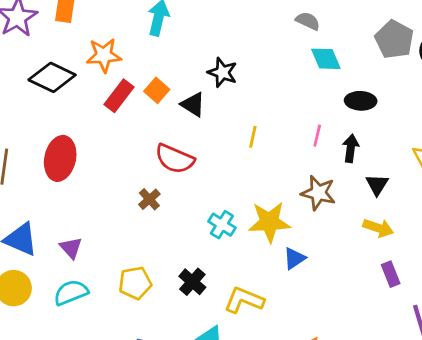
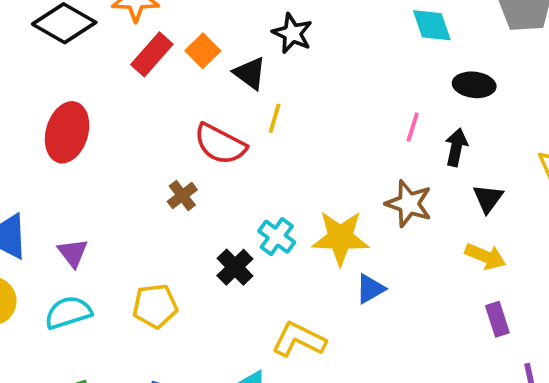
yellow line: (253, 137) -> (275, 118), moved
black cross: (192, 282) -> (235, 267), moved

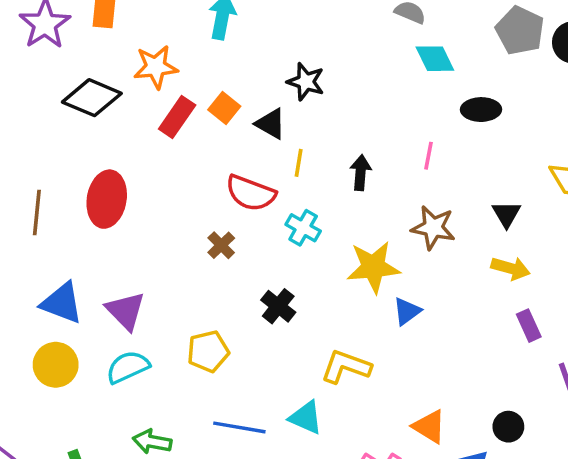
black arrow: (456, 147) -> (361, 173), moved
cyan cross: (277, 237) -> (303, 228), moved
purple triangle: (73, 253) -> (125, 311), size x1.4

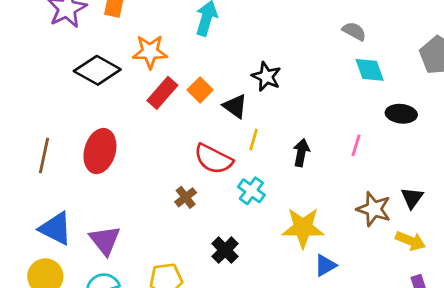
brown star: (433, 228) -> (374, 209), moved

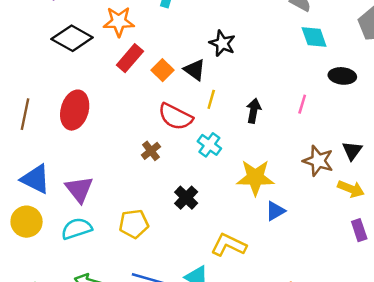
orange square: (200, 90) -> (162, 70), moved

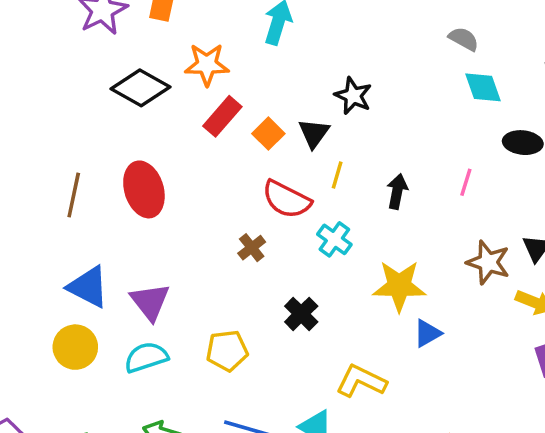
black triangle: (195, 70) -> (314, 133), turned 30
red ellipse: (75, 110) -> (144, 189), turned -33

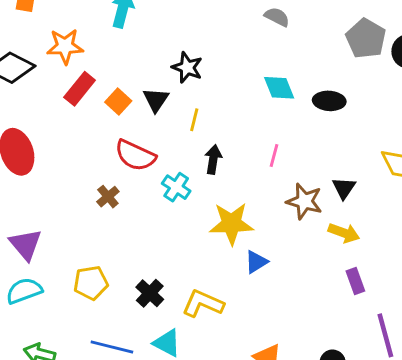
cyan diamond: (483, 87) -> (279, 88), moved
yellow line: (337, 175) -> (194, 120), moved
pink line: (466, 182) -> (274, 156), moved
black arrow: (397, 191) -> (213, 159), moved
black cross: (301, 314) -> (150, 293), moved

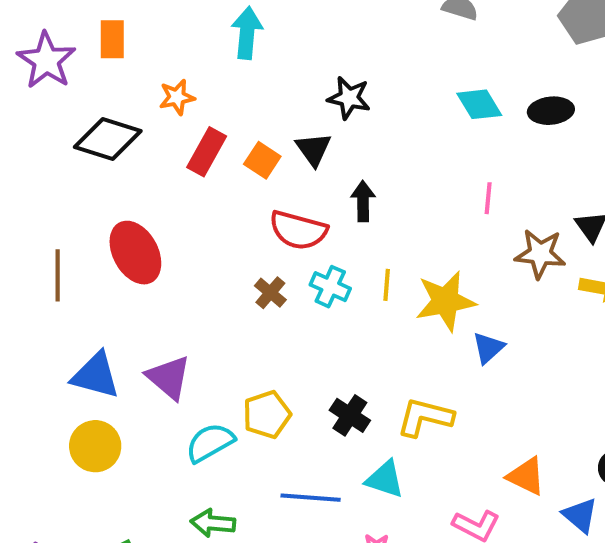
orange star: (65, 46) -> (177, 97), size x0.7
yellow line: (194, 120) -> (387, 285), moved
black arrow: (213, 159) -> (363, 201), moved
cyan cross: (176, 187) -> (330, 287), moved
cyan semicircle: (24, 291) -> (210, 443), moved

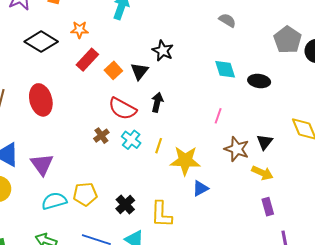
yellow L-shape: (425, 417) -> (161, 214), turned -116

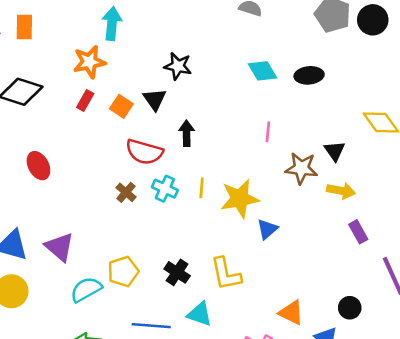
orange star: (80, 30) -> (89, 62), moved, size x1.4
red rectangle: (87, 60) -> (85, 101), size x0.7
red ellipse: (41, 100) -> (38, 166), size x0.7

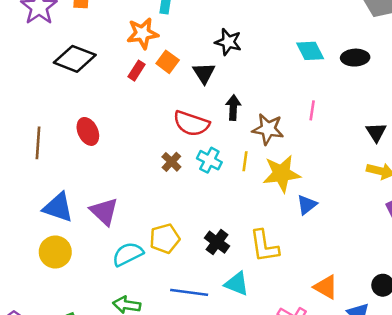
orange square: (121, 106) -> (168, 62), moved
brown star: (301, 168) -> (268, 129), moved

